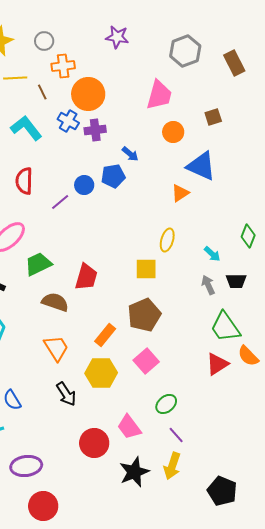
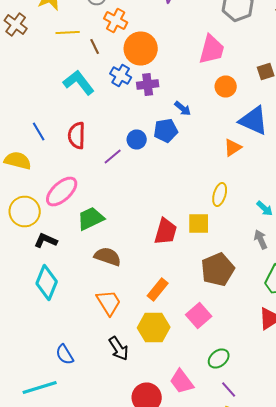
orange cross: (63, 66) -> (116, 20), turned 35
red trapezoid: (86, 277) -> (166, 232), moved
brown pentagon: (144, 315) -> (218, 270), moved

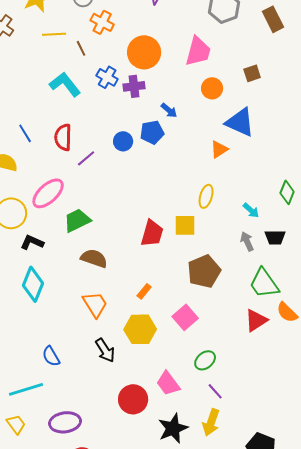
orange circle: (141, 48) -> (144, 52), moved
purple line: (113, 156) -> (86, 158), moved
orange rectangle: (158, 290) -> (144, 291), size x0.7

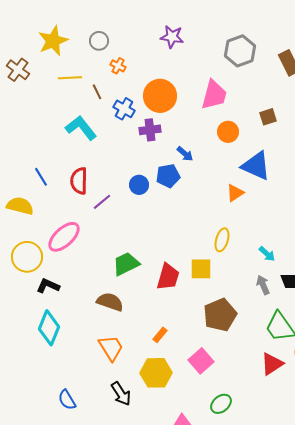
orange cross: (102, 22) -> (118, 66), size x0.7
blue cross: (107, 77) -> (124, 109), moved
green trapezoid: (77, 220) -> (126, 264), moved

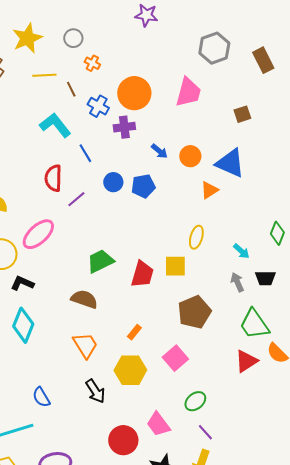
purple star: (172, 37) -> (146, 15), moved
orange circle: (228, 132) -> (190, 156), moved
blue pentagon: (168, 176) -> (143, 186), moved
blue line: (41, 177) -> (85, 153), moved

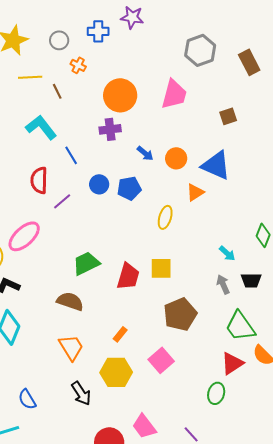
blue cross: (98, 106) -> (98, 31), moved, turned -30
yellow ellipse: (196, 237) -> (165, 217), moved
green ellipse: (195, 401) -> (216, 393), moved, turned -35

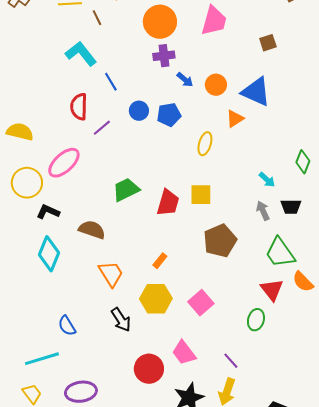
purple cross: (110, 129) -> (164, 56), moved
brown semicircle: (70, 301) -> (92, 230), moved
pink square: (161, 360) -> (201, 303), moved
red triangle: (232, 363) -> (272, 290), turned -35

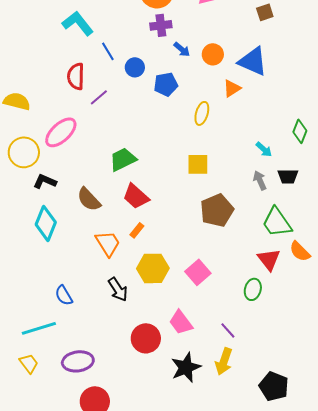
blue circle: (139, 111) -> (135, 67), moved
red trapezoid: (168, 203) -> (136, 196), moved, turned 116
brown semicircle: (92, 230) -> (89, 199), turned -152
orange rectangle: (160, 261) -> (137, 230), moved

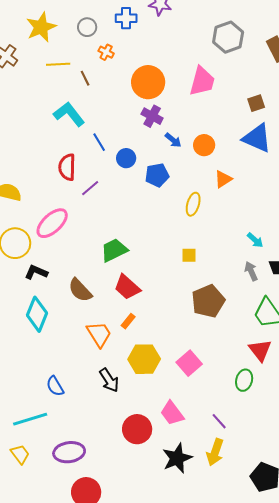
purple cross: (161, 25) -> (152, 116), turned 35
blue triangle: (253, 61) -> (257, 138), moved
yellow square: (198, 164) -> (189, 255), size x0.7

